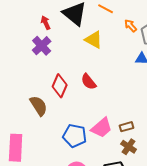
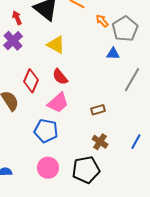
yellow triangle: (94, 40) -> (56, 45), moved
brown rectangle: (127, 127) -> (98, 110), moved
pink trapezoid: (102, 128) -> (58, 103), moved

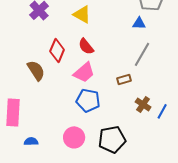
gray line: (132, 80) -> (142, 54), moved
blue pentagon: (46, 131) -> (88, 100), moved
brown cross: (100, 142) -> (143, 104), moved

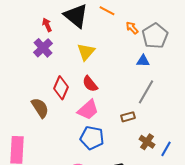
yellow triangle: (82, 14) -> (86, 52), turned 42

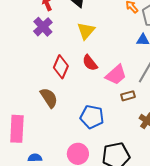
brown semicircle: (40, 108) -> (49, 98), moved
pink trapezoid: (88, 110) -> (116, 75), moved

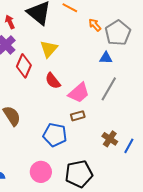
red diamond: (61, 67) -> (24, 66), moved
brown rectangle: (128, 96) -> (78, 116), moved

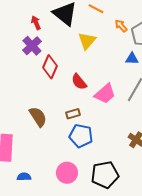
yellow triangle: (49, 49) -> (87, 41), moved
brown rectangle: (78, 116) -> (73, 114), moved

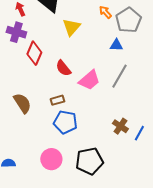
purple cross: (32, 46) -> (16, 32), turned -30

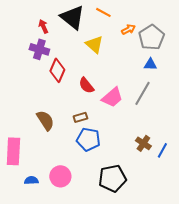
orange arrow: (105, 12) -> (128, 29), turned 104
yellow triangle: (71, 27) -> (94, 44), turned -30
blue triangle: (116, 45) -> (150, 64), moved
pink circle: (51, 159) -> (60, 176), moved

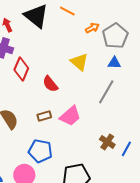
yellow triangle: (94, 44) -> (79, 62), moved
pink trapezoid: (112, 97) -> (70, 116), moved
blue pentagon: (88, 139) -> (40, 151), moved

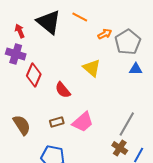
blue triangle: (114, 63) -> (136, 69), moved
gray line: (106, 92) -> (127, 124), moved

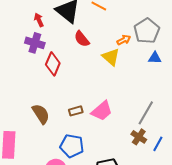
orange arrow: (105, 34) -> (124, 40), moved
red semicircle: (63, 90) -> (82, 39), moved

